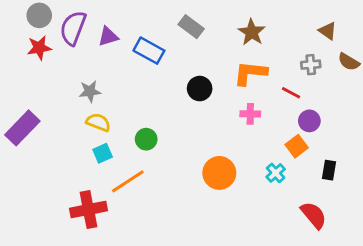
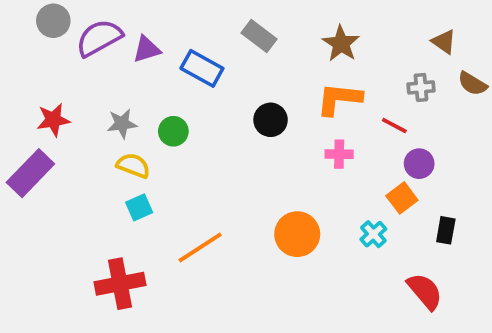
purple semicircle: (73, 28) -> (99, 38), turned 40
red star: (39, 48) -> (53, 120), moved
green circle: (146, 139) -> (173, 131), moved
orange line: (128, 181) -> (200, 247), moved

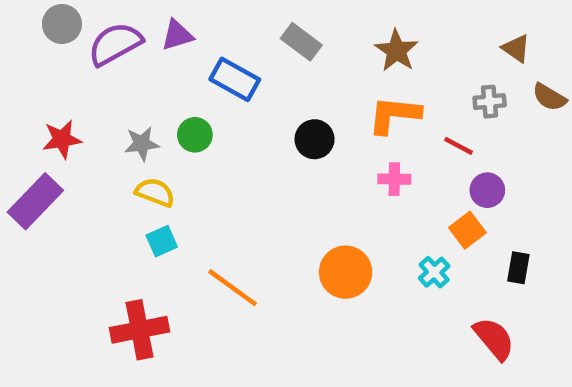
purple triangle: (147, 49) -> (177, 35), moved
green circle: (173, 131) -> (195, 135), moved
orange line: (200, 247) -> (233, 288), turned 69

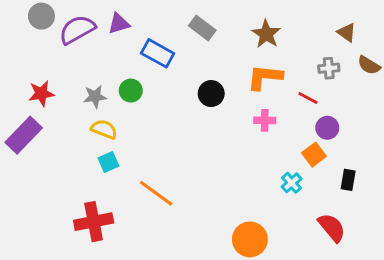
orange circle: (346, 272) -> (250, 239), moved

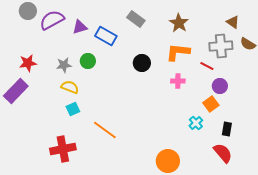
purple triangle: (119, 24) -> (80, 27), moved
gray cross: (329, 68) -> (221, 46), size x1.6
black rectangle: (348, 180) -> (227, 129), moved

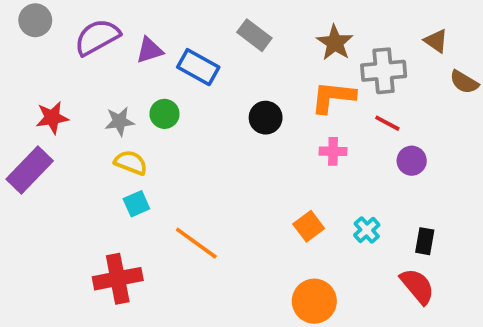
gray circle: (28, 11) -> (35, 20), moved
gray cross: (221, 46) -> (384, 71), moved
orange square: (211, 104) -> (309, 226), moved

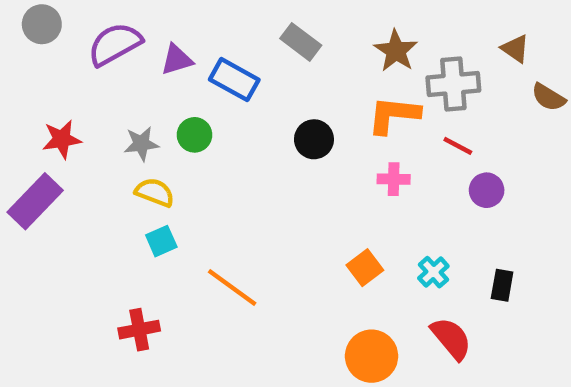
red cross: (118, 279) -> (139, 330), size x0.7
red semicircle: (417, 286) -> (451, 338), moved

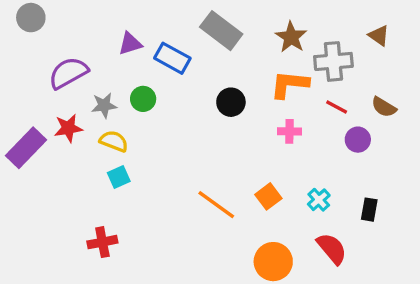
gray rectangle: (301, 42) -> (221, 31), size x1.4
purple semicircle: (115, 44) -> (68, 73), moved
brown semicircle: (549, 97) -> (384, 107), moved
red star: (62, 139) -> (68, 128), moved
orange line: (232, 288) -> (216, 205), moved

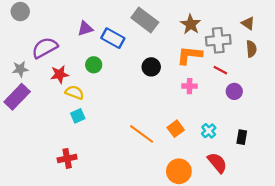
gray star: (104, 105) -> (20, 69), moved
brown semicircle: (384, 107) -> (251, 49), moved, turned -126
red star: (68, 128) -> (60, 74), moved

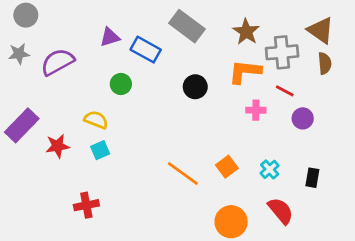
brown triangle: (248, 23) -> (321, 30), size x1.5
gray star: (20, 69) -> (19, 54), moved
red star: (60, 74) -> (57, 146), moved
pink cross: (190, 86) -> (256, 110), moved

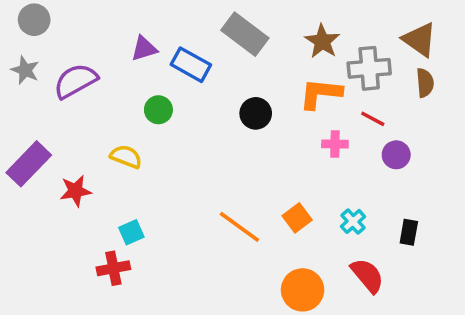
gray star: (19, 54) -> (25, 70), turned 30
cyan square: (100, 150) -> (131, 232), moved

